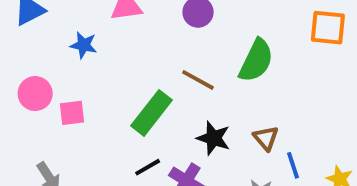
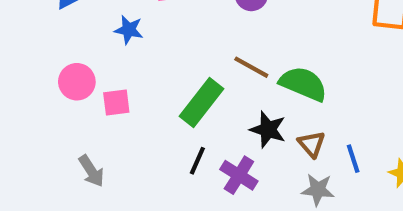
green semicircle: (256, 61) -> (303, 84), moved, turned -93
brown triangle: (266, 138) -> (312, 144), moved
black line: (148, 167) -> (197, 161), turned -36

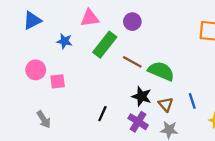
green rectangle: (202, 103) -> (105, 45), moved
blue line: (353, 159) -> (192, 101), moved
purple cross: (239, 175) -> (138, 122), moved

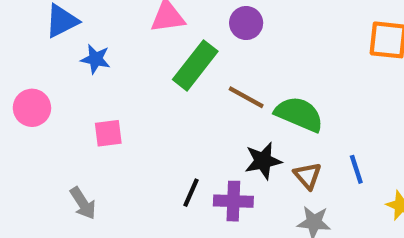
blue star: (64, 41) -> (96, 59), moved
pink circle: (36, 70) -> (32, 108), moved
black star: (142, 96) -> (263, 161), turned -30
purple cross: (138, 122) -> (233, 201), moved, turned -30

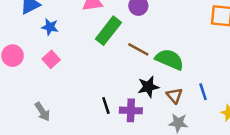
pink square: (108, 133) -> (51, 59), moved, turned -35
black line: (191, 193) -> (106, 105), turned -42

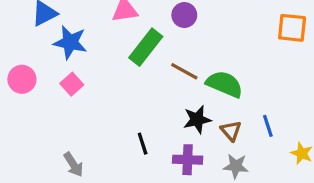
blue star: (50, 27) -> (70, 42), size x1.5
purple cross: (131, 110) -> (188, 160), moved
gray arrow: (42, 112) -> (73, 165), moved

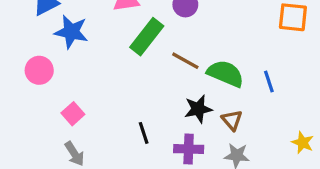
pink circle: (22, 79) -> (39, 70), moved
pink square: (72, 84) -> (73, 114), moved
blue line: (268, 126) -> (269, 82), moved

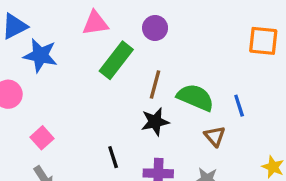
brown line: (185, 61) -> (155, 85), turned 76
black star: (198, 109) -> (155, 122), moved
brown triangle: (232, 120) -> (215, 136), moved

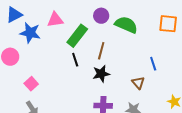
pink triangle: (95, 23) -> (55, 20), moved
green semicircle: (195, 97) -> (126, 25), moved
black line: (113, 157) -> (75, 60), moved

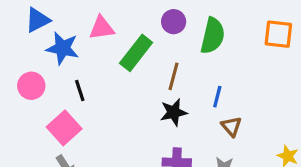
green semicircle: (126, 25) -> (213, 36), turned 80
black line: (75, 60) -> (80, 90), moved
blue line: (153, 64) -> (217, 97), moved, turned 32
pink square: (31, 84) -> (64, 128), size x1.5

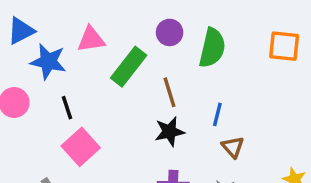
brown line: (174, 76) -> (170, 92), turned -32
pink square: (64, 128) -> (81, 147), moved

